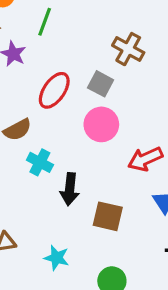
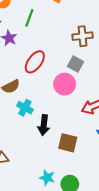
brown cross: (128, 49) -> (82, 36), turned -36
gray square: (101, 84) -> (76, 64), moved
cyan star: (57, 258) -> (47, 178), moved

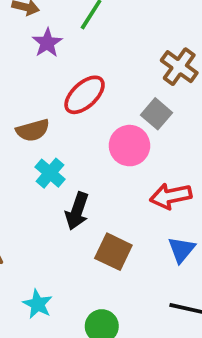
brown cross: (82, 36) -> (179, 67), turned 30
cyan star: (47, 178) -> (38, 304), moved

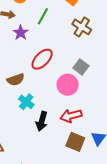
brown cross: (179, 67) -> (82, 27), moved
red arrow: (171, 196) -> (71, 116), moved
brown square: (113, 252) -> (75, 142), moved

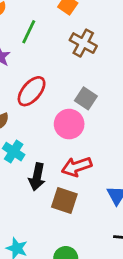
brown square: (75, 142) -> (64, 200), moved

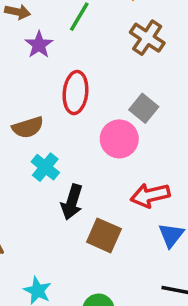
red ellipse: (32, 91) -> (75, 93), turned -40
red arrow: (77, 167) -> (150, 195), moved

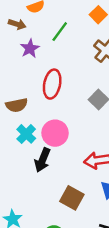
pink circle: (119, 139) -> (55, 133), moved
brown square: (104, 235) -> (72, 198), moved

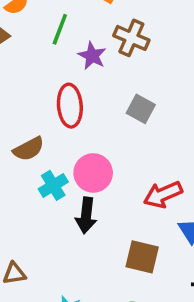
purple star: (30, 48) -> (92, 56), moved
cyan cross: (26, 134) -> (53, 185), turned 30

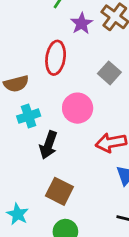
pink circle: (93, 173) -> (78, 108), moved
brown square: (142, 257) -> (59, 191), moved

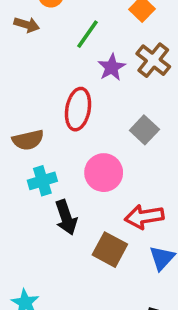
black arrow: (48, 145) -> (66, 217), turned -40
brown square: (59, 191) -> (110, 250), moved

